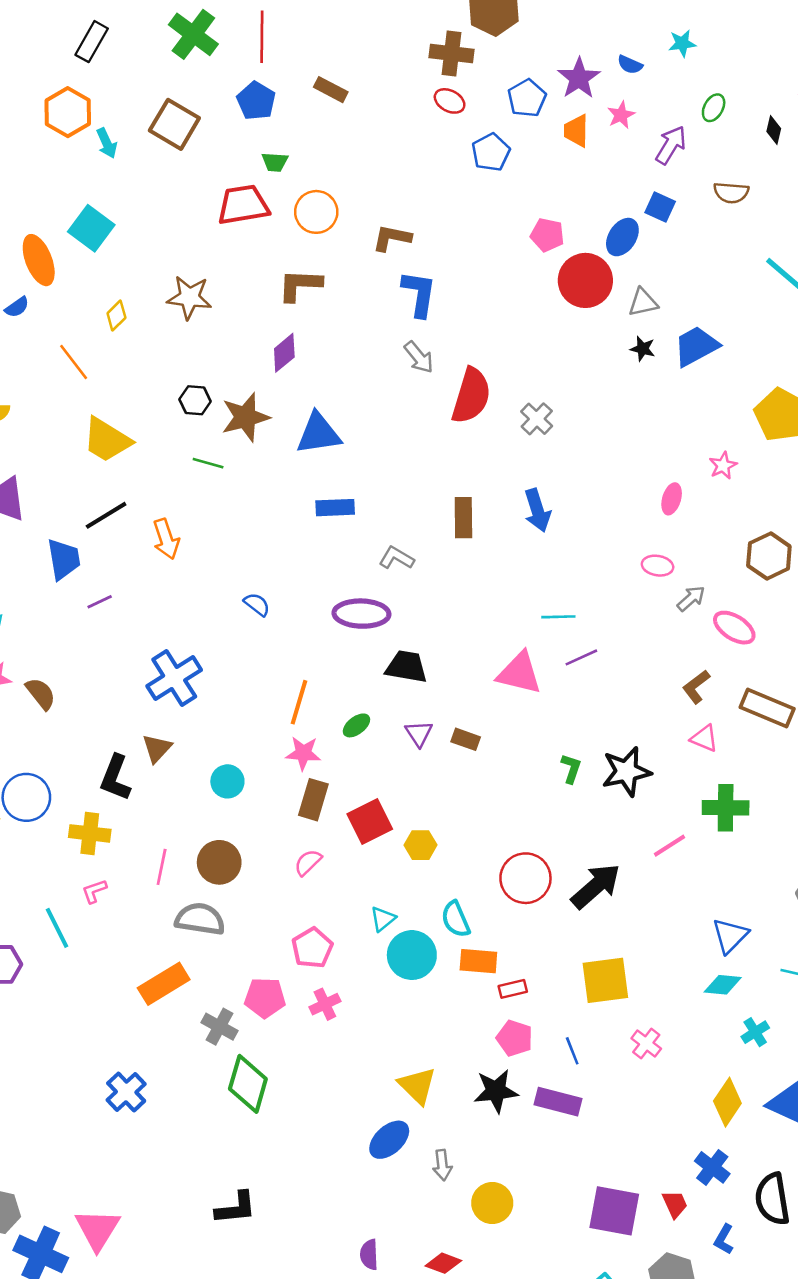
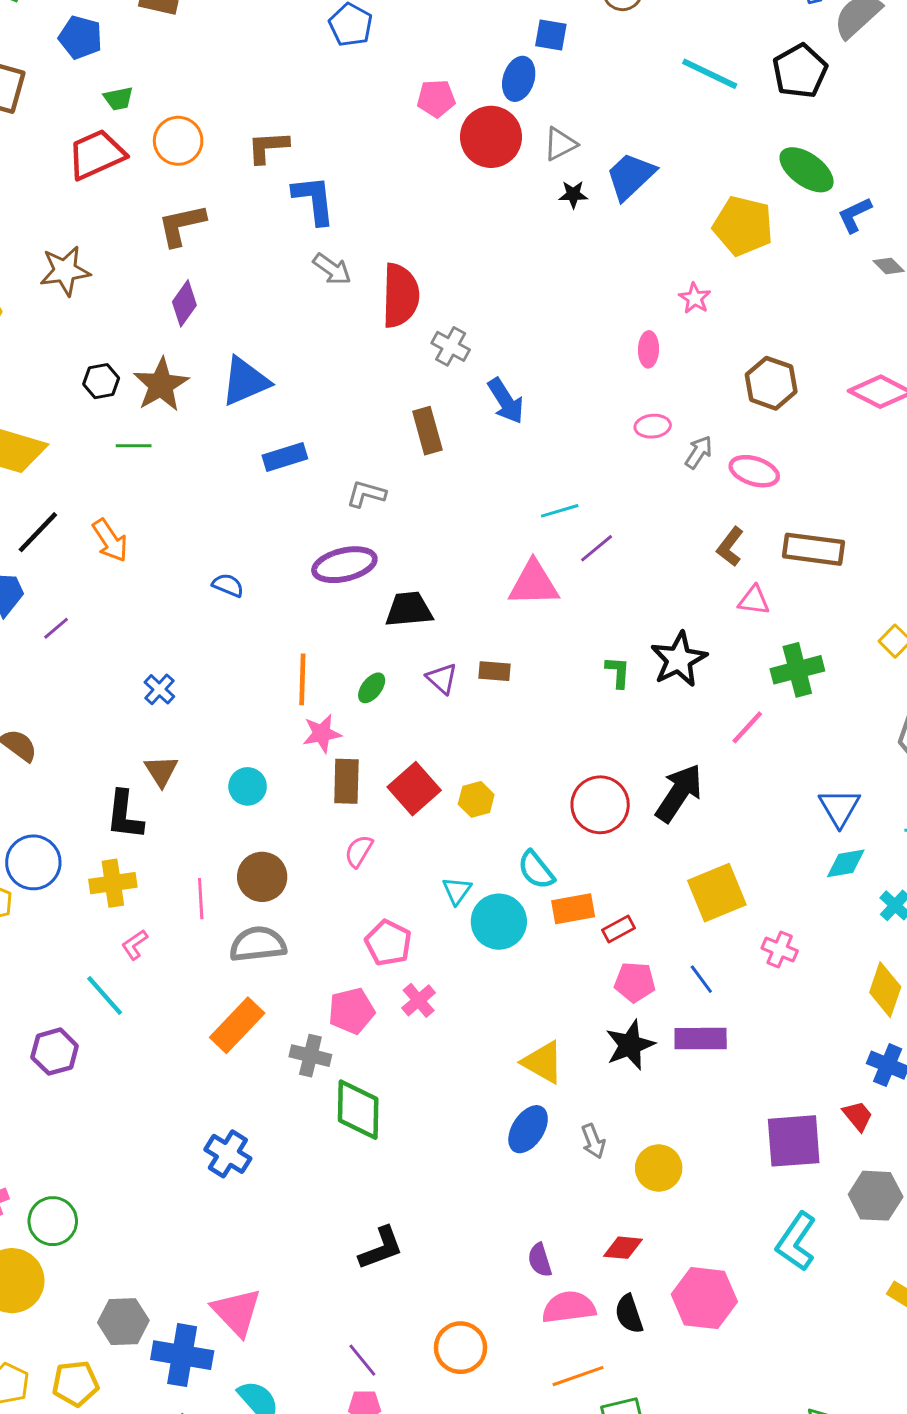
gray cross: (537, 419) -> (451, 346), moved
blue cross: (174, 678) -> (159, 689), size x0.5

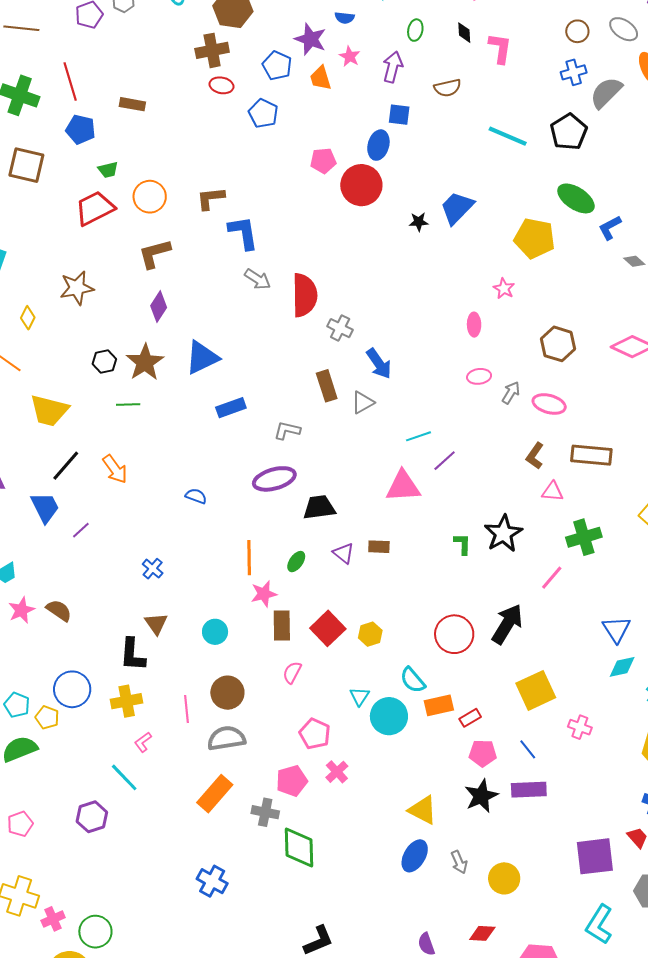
gray triangle: (560, 144) -> (363, 402), moved

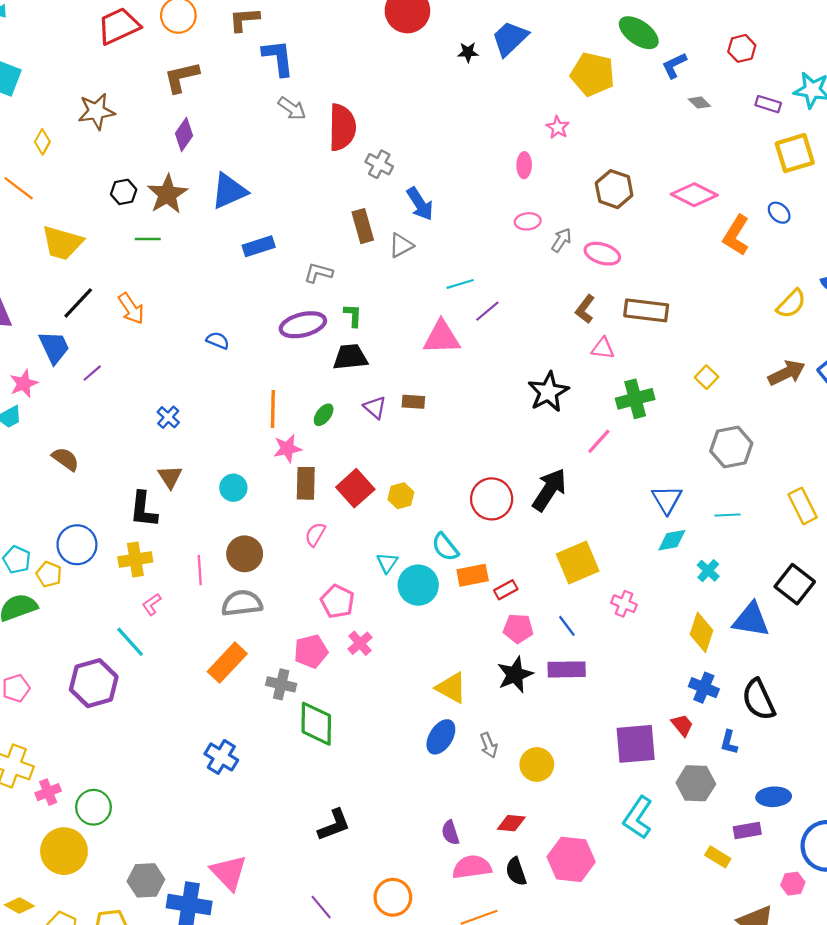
green L-shape: (462, 544) -> (353, 315), moved
pink star: (21, 610) -> (24, 384), moved
purple hexagon: (92, 817) -> (94, 683), size x1.4

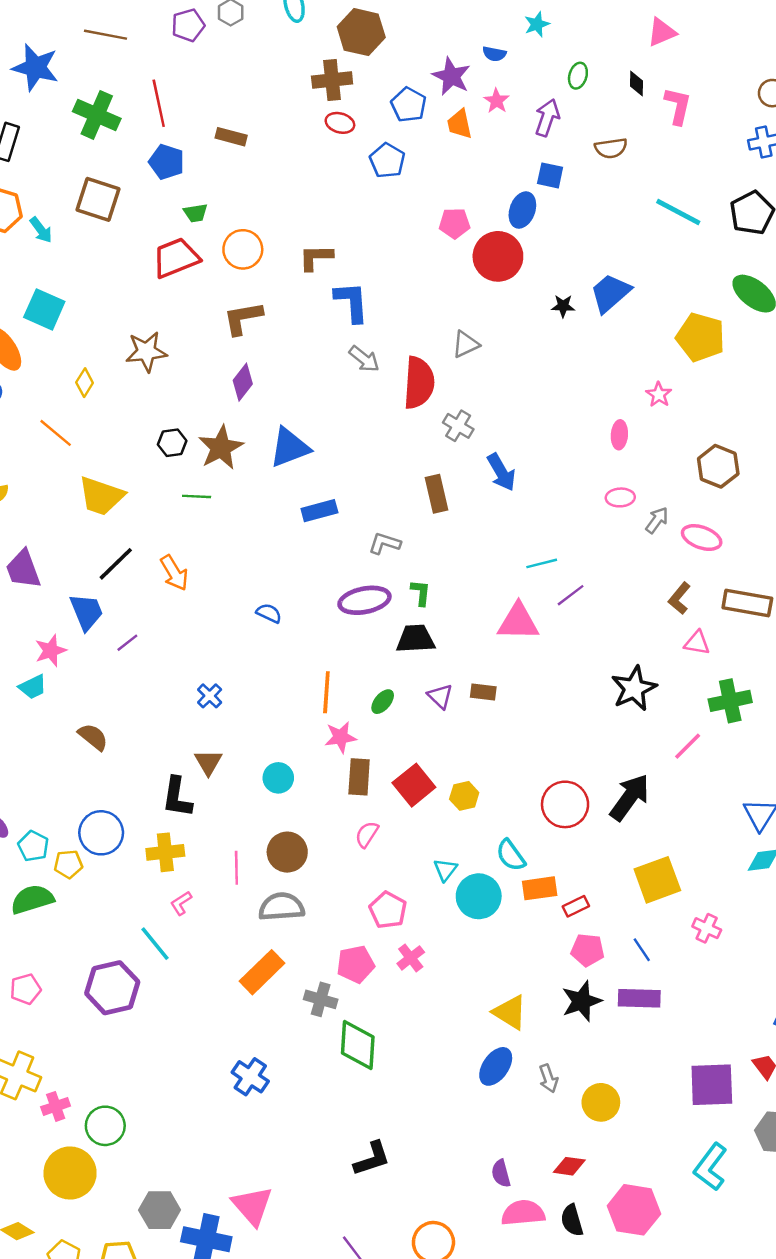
gray triangle: (401, 245) -> (466, 344), moved
yellow pentagon: (49, 574) -> (68, 864), turned -30

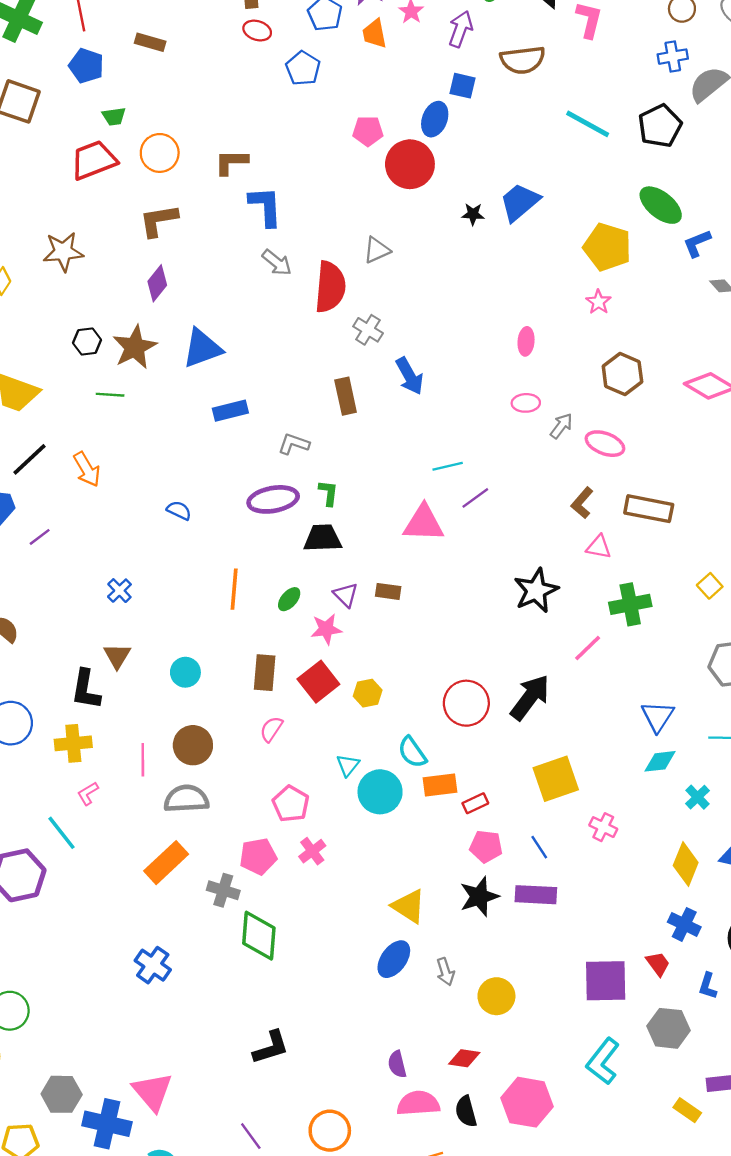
brown semicircle: (611, 148) -> (523, 60), size x1.4
pink star: (659, 395) -> (598, 302), moved
pink star: (341, 737) -> (326, 629), moved

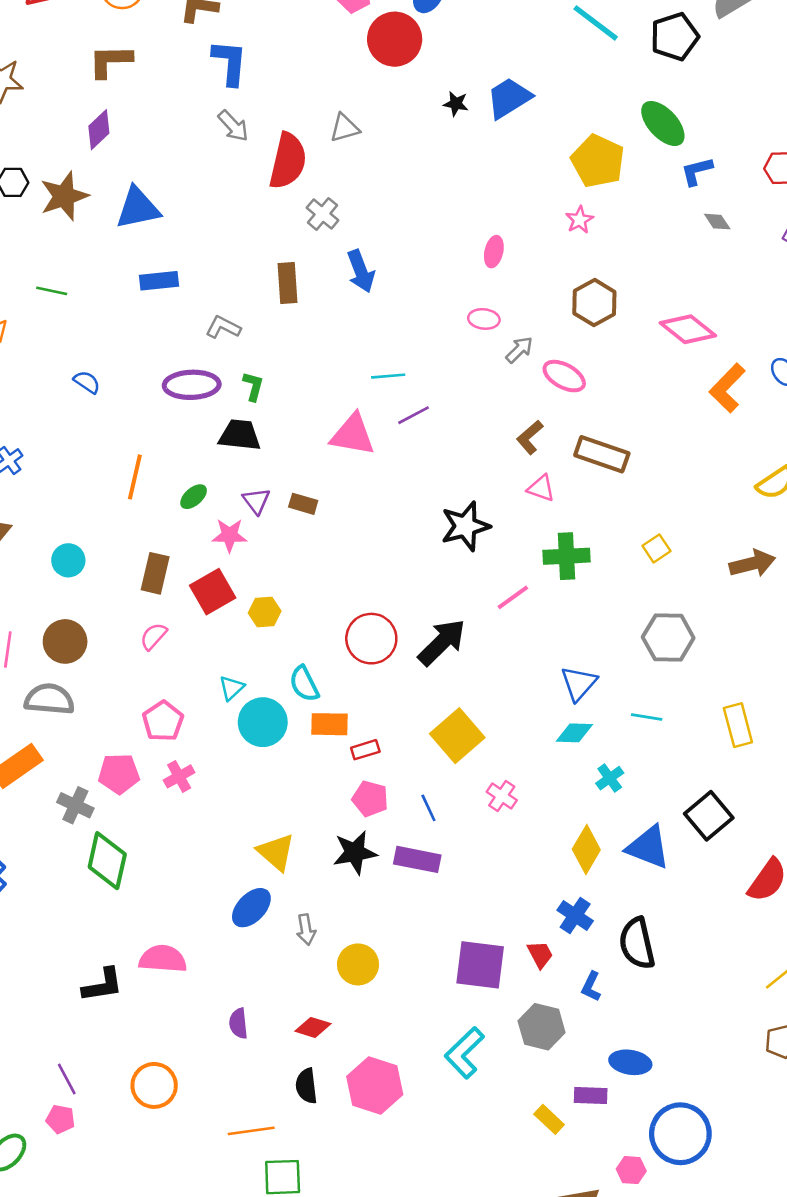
green line: (110, 395) -> (52, 291), moved
yellow square: (556, 779) -> (457, 736), turned -30
pink semicircle: (418, 1103) -> (163, 959), moved

